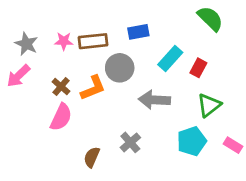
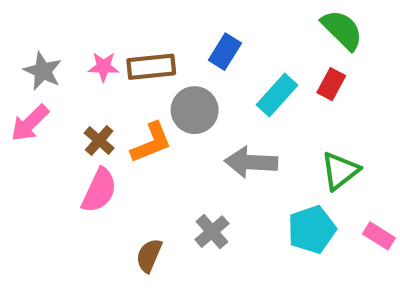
blue rectangle: (138, 32) -> (225, 52), turned -48
red rectangle: (198, 68) -> (331, 84), moved

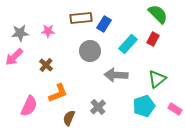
brown rectangle: (151, 67) -> (81, 18), moved
gray star: (43, 71) -> (20, 33), turned -30
orange L-shape: (151, 143) -> (58, 93), moved
pink semicircle: (99, 190) -> (29, 106), moved

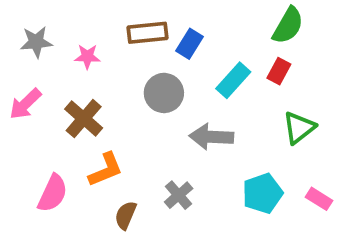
green semicircle: (158, 14) -> (288, 25), turned 75
gray star: (20, 33) -> (36, 42), moved
brown cross: (46, 65) -> (84, 119), size x1.5
green triangle: (157, 79) -> (299, 128), moved

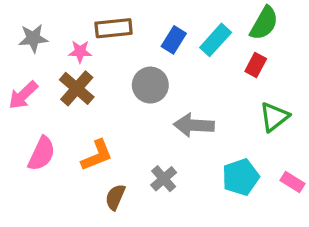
brown rectangle: (148, 33) -> (114, 28), moved
cyan rectangle: (233, 80) -> (216, 40), moved
brown cross: (84, 119) -> (77, 88), moved
pink semicircle: (53, 193) -> (42, 154), moved

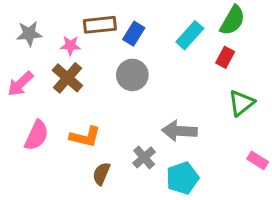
blue rectangle: (174, 40) -> (134, 34), moved
gray arrow: (194, 125) -> (179, 131), moved
orange L-shape: (97, 155) -> (85, 137), turned 36
cyan pentagon: (241, 177) -> (182, 178), moved

